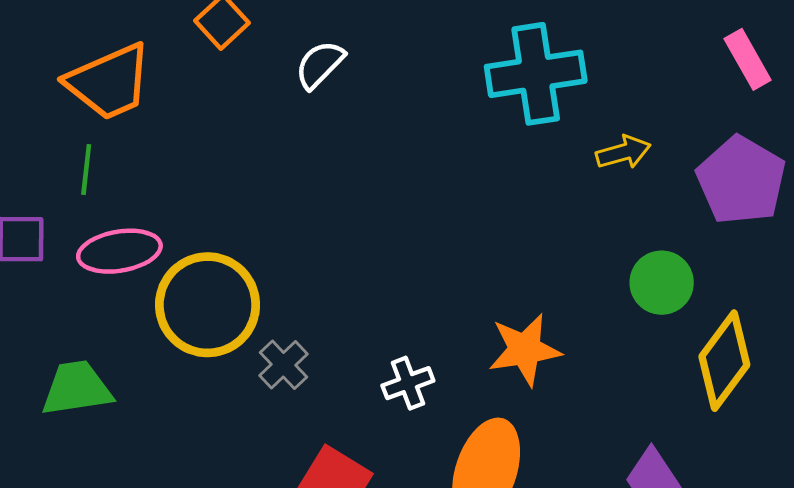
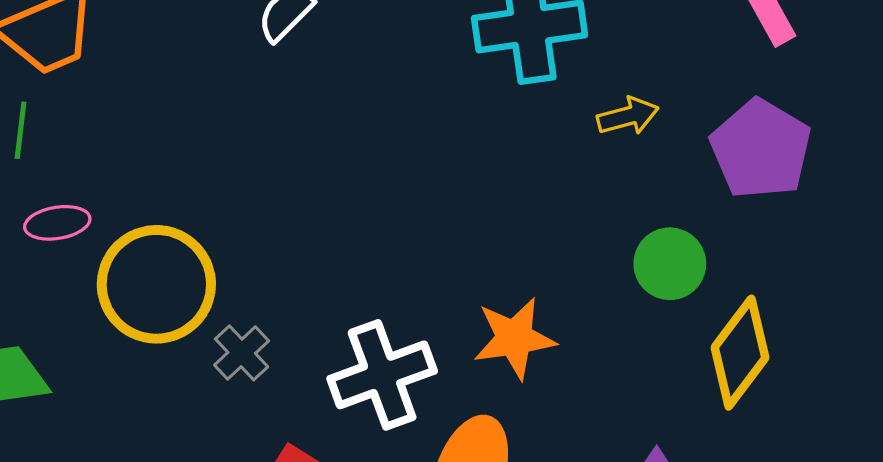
pink ellipse: (119, 251) -> (57, 223), size x0.7
white cross: (408, 383) -> (382, 375), size x1.8

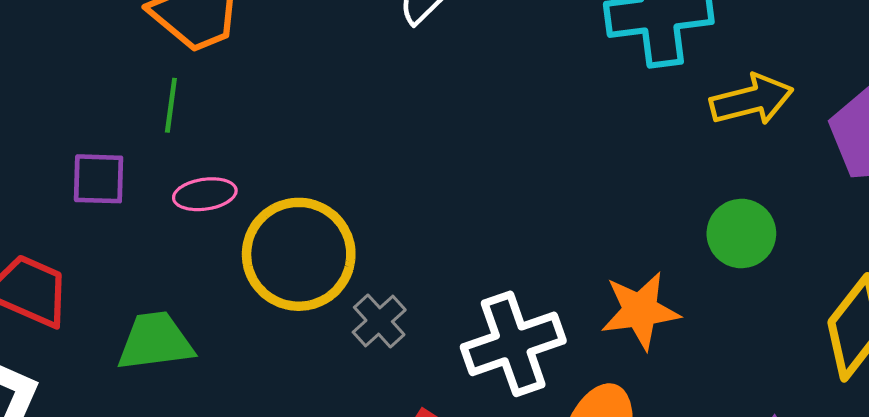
yellow arrow: (628, 116) -> (752, 100), size x1.4
green circle: (670, 264) -> (741, 234), moved

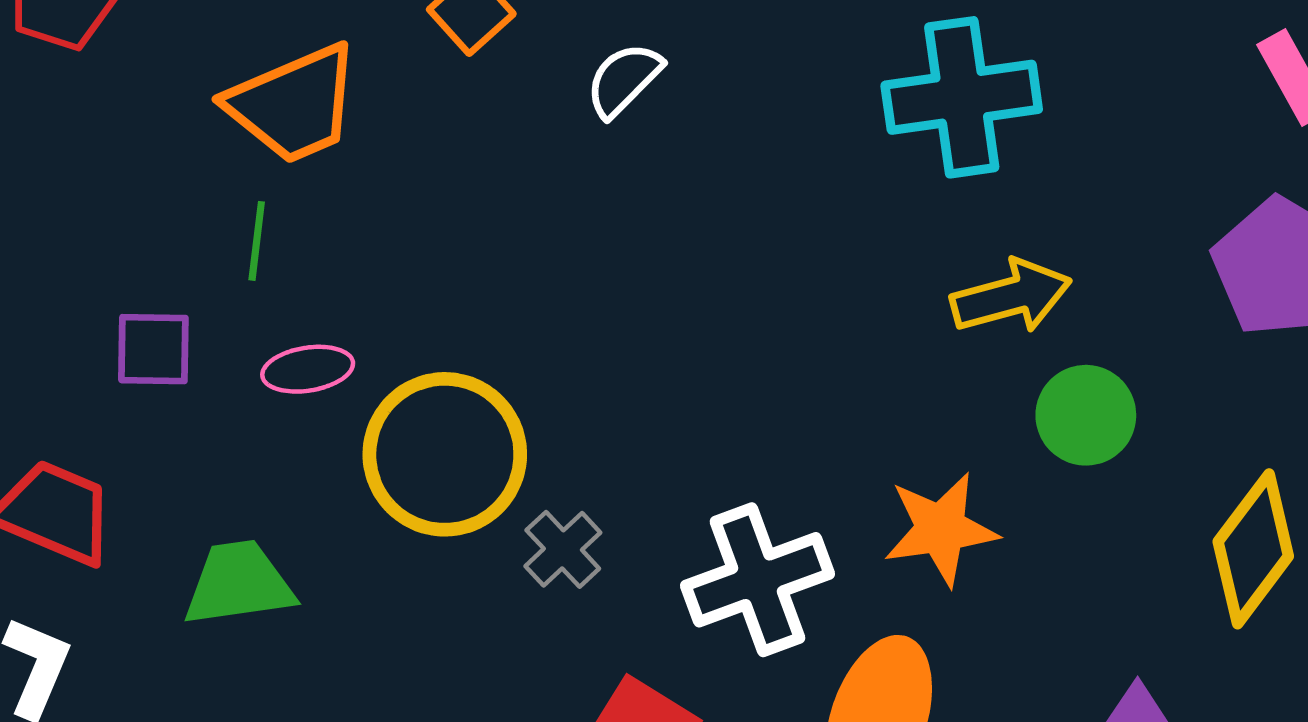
yellow arrow: (752, 100) -> (1011, 296), moved

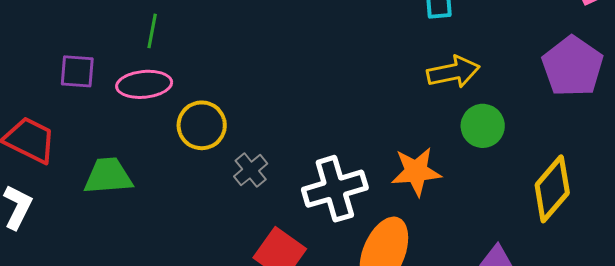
green line: (257, 241) -> (152, 31), moved
pink ellipse: (308, 369) -> (144, 84), size x1.4
yellow circle: (445, 454) -> (202, 125), size x0.7

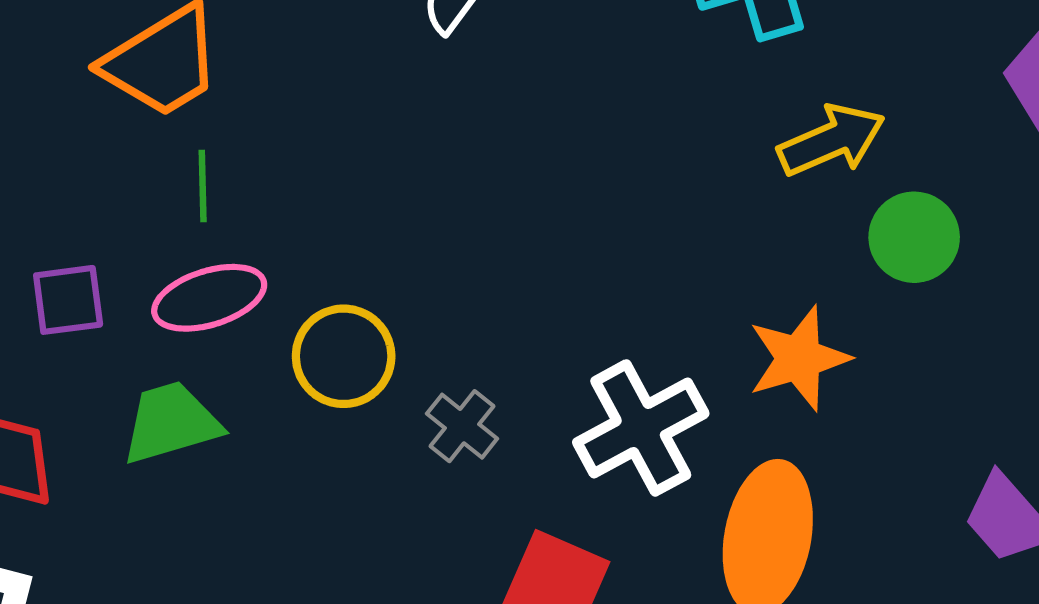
green trapezoid: (108, 176) -> (171, 423), moved

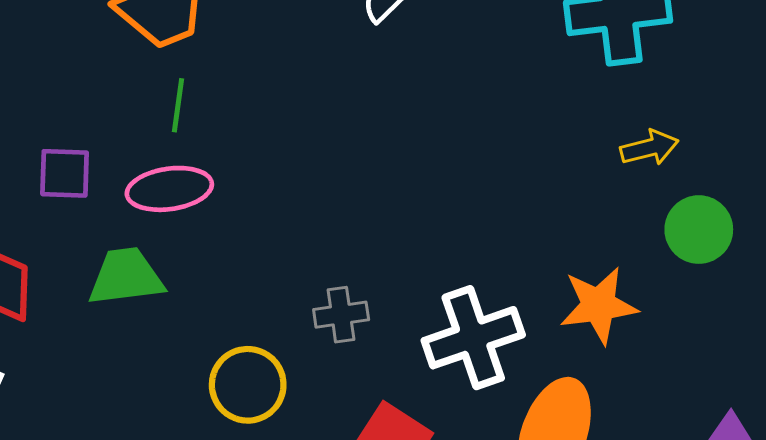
yellow arrow: (831, 140) -> (649, 148), size x0.7
yellow circle: (344, 356) -> (248, 385), moved
gray cross: (462, 426) -> (341, 315), turned 34

